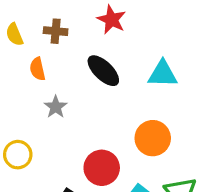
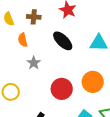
red circle: (102, 168) -> (62, 89), moved

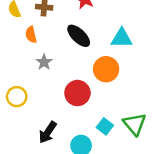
orange circle: (93, 82) -> (106, 69), moved

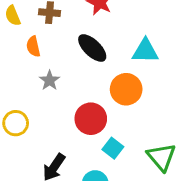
cyan square: (105, 126) -> (113, 148), moved

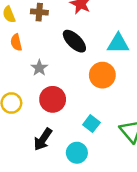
orange semicircle: (33, 47) -> (16, 42), moved
red circle: (91, 119) -> (53, 99), moved

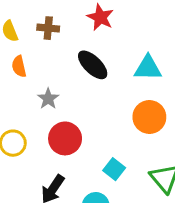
orange circle: (102, 75) -> (149, 117), moved

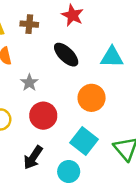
orange circle: (149, 117) -> (92, 98), moved
cyan square: (114, 169) -> (84, 141), size x1.5

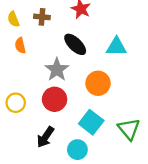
gray star: (29, 83) -> (57, 70), moved, size x1.5

